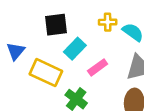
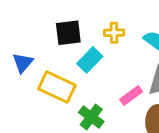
yellow cross: (108, 22) -> (114, 33), moved
pink rectangle: (98, 67) -> (131, 96), moved

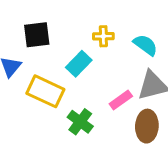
black square: (68, 33) -> (37, 35), moved

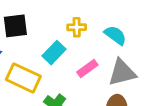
pink rectangle: (121, 100) -> (87, 69), moved

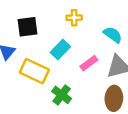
yellow cross: (77, 27) -> (74, 18), moved

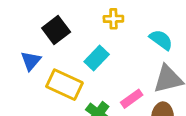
black square: (28, 27) -> (56, 30), turned -30
pink rectangle: (89, 63) -> (132, 99), moved

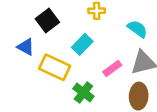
blue triangle: (31, 61) -> (26, 47), turned -42
pink rectangle: (132, 99) -> (112, 68), moved

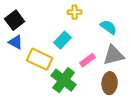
black square: (47, 20) -> (15, 20), moved
green cross: (83, 92) -> (64, 80), size x1.4

